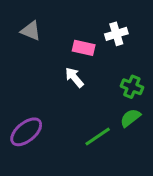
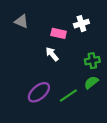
green cross: (132, 87) -> (92, 61), turned -32
purple ellipse: (26, 132) -> (39, 92), moved

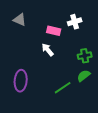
purple ellipse: (39, 92) -> (21, 81), moved, turned -45

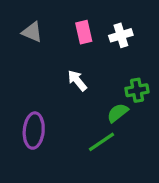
pink rectangle: (54, 31) -> (84, 32), moved, turned 64
green semicircle: (84, 76) -> (118, 113), moved

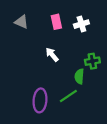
green semicircle: (118, 113) -> (79, 76), turned -48
purple ellipse: (34, 131) -> (40, 100), moved

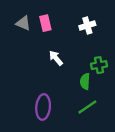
pink rectangle: (56, 22) -> (45, 23), moved
green line: (68, 96) -> (87, 107), moved

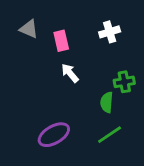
pink rectangle: (45, 23) -> (61, 41), moved
purple ellipse: (43, 107) -> (54, 135), turned 55

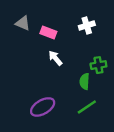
pink rectangle: (61, 41) -> (48, 32), turned -56

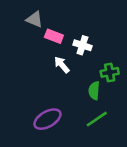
gray triangle: (23, 23) -> (35, 19), moved
white cross: (87, 26) -> (82, 45), moved, turned 35

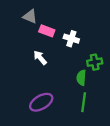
white arrow: (62, 65) -> (40, 58), moved
green line: (97, 119) -> (84, 102), turned -48

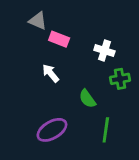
white cross: (71, 39) -> (104, 51), moved
green semicircle: (81, 78) -> (87, 99), moved, turned -40

